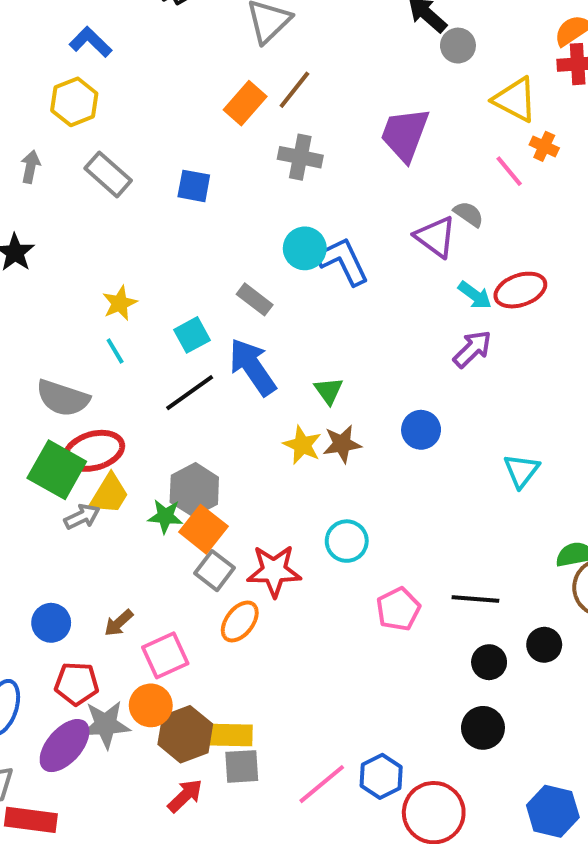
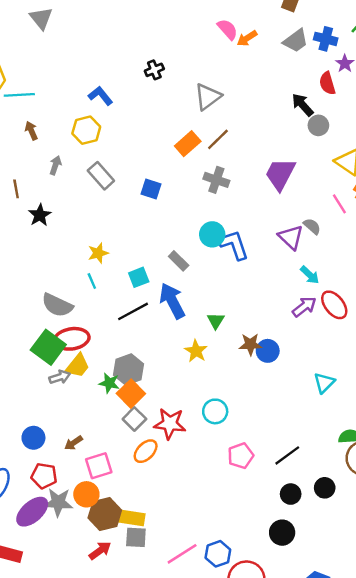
red ellipse: (520, 290) -> (334, 305), moved, turned 64
brown star: (342, 444) -> (250, 344), moved
black line: (475, 599) -> (287, 455), turned -48

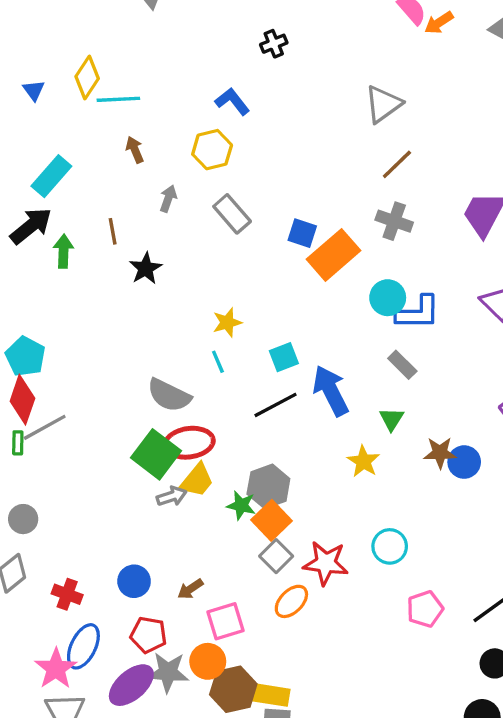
black cross: (154, 70) -> (274, 44), moved
orange rectangle: (188, 144) -> (333, 255), moved, size x1.4
blue L-shape: (234, 245) -> (418, 313), turned 108
gray rectangle: (179, 261) -> (402, 365), moved

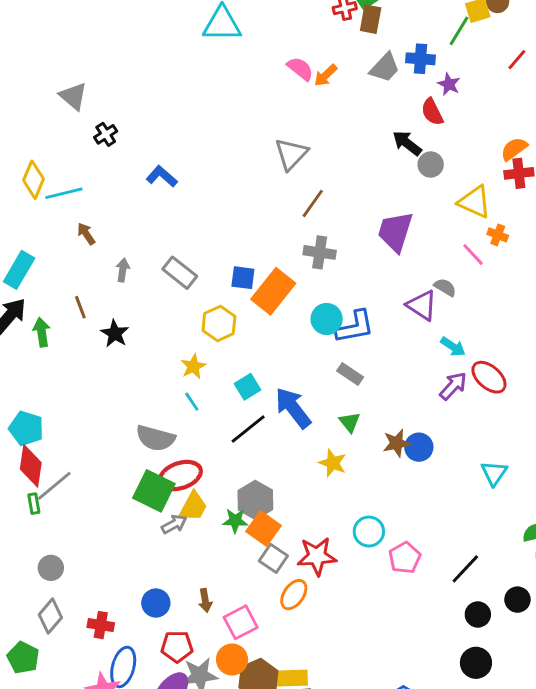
black cross: (274, 44) -> (106, 134), moved
yellow hexagon: (212, 150) -> (219, 323), moved
brown arrow: (190, 589) -> (205, 600), turned -55
pink pentagon: (425, 609) -> (405, 558), moved

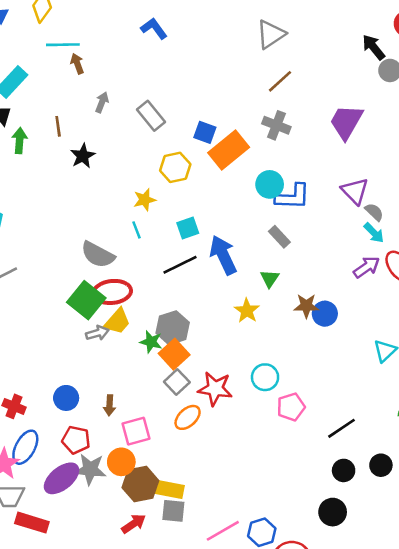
cyan line: (64, 193) -> (63, 45), moved
gray semicircle: (445, 287) -> (374, 212), moved

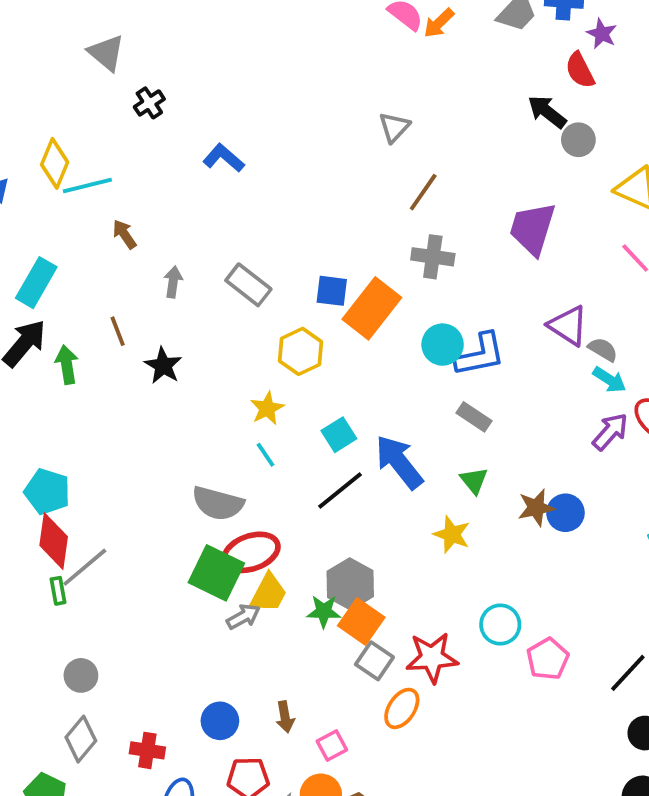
gray triangle: (271, 34) -> (394, 127), size x0.7
cyan line: (63, 45) -> (87, 186), moved
pink square: (136, 431) -> (332, 746), size x0.7

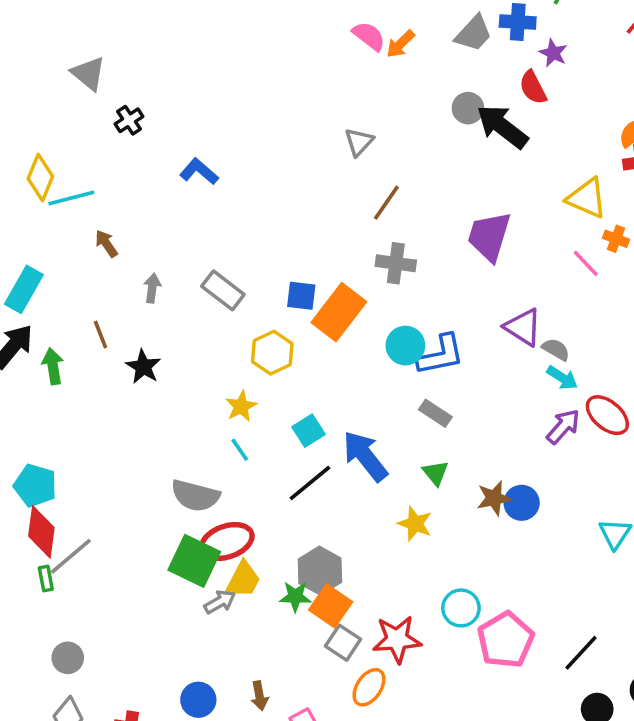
black arrow: (547, 112) -> (502, 127), size x1.4
gray circle: (578, 140) -> (468, 108), moved
pink pentagon: (548, 659) -> (506, 640), size x1.4

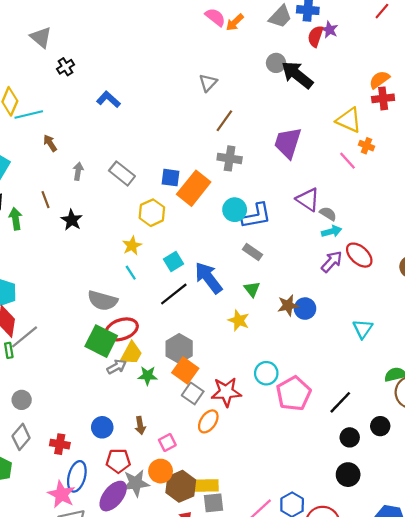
red semicircle: (533, 87) -> (315, 36), moved, turned 45
cyan arrow: (562, 378) -> (332, 231), turned -48
green star: (295, 597) -> (148, 376), moved

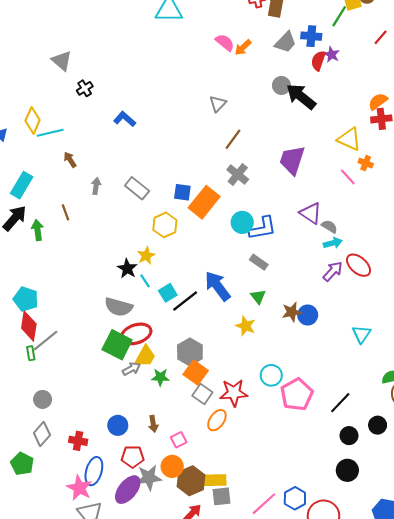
gray cross: (230, 158) -> (238, 175), turned 30
black star: (72, 220) -> (127, 269), moved
cyan square: (174, 261) -> (168, 293), moved

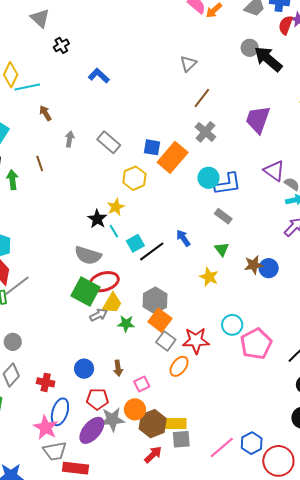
blue arrow: (218, 286) -> (183, 238), size x0.6

